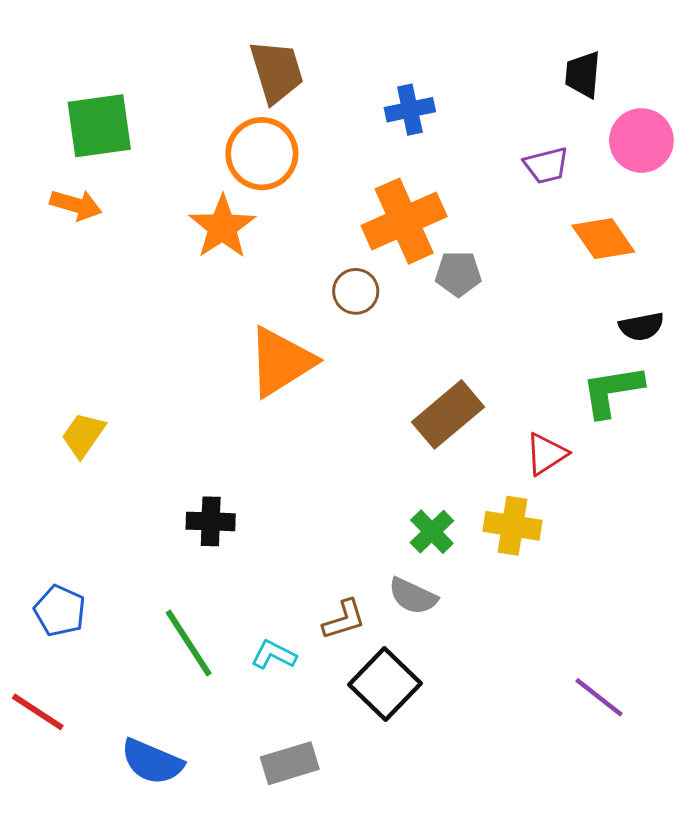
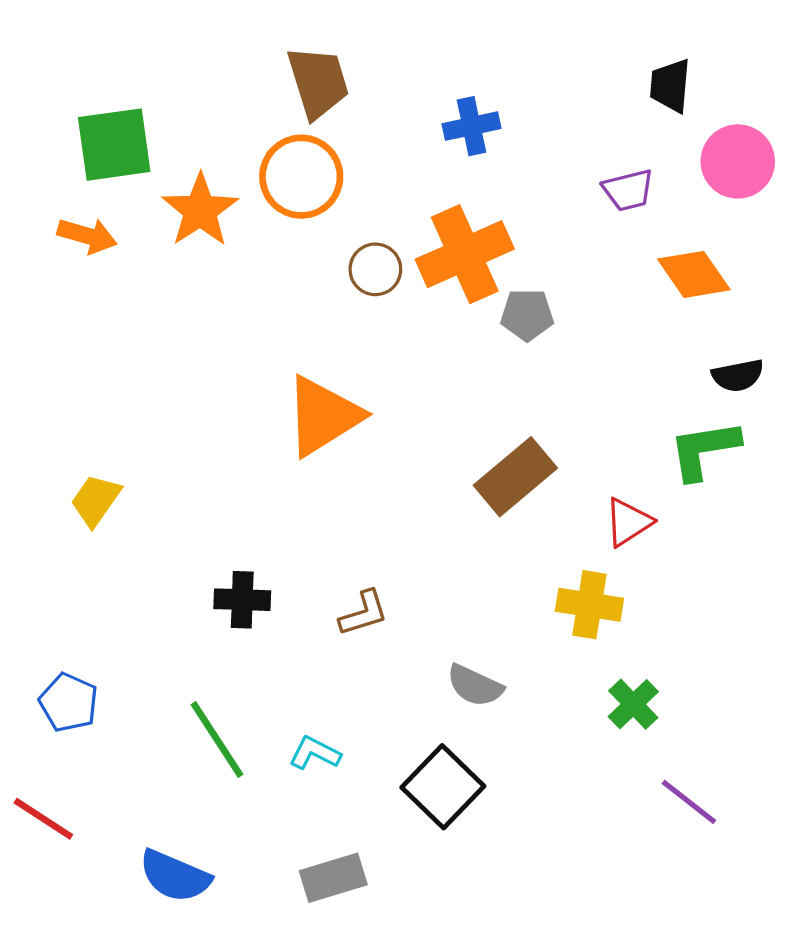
orange star: (222, 227) -> (200, 210), moved
brown circle: (356, 291) -> (375, 269), moved
green cross: (432, 532) -> (633, 704), moved
brown L-shape: (344, 620) -> (364, 613), moved

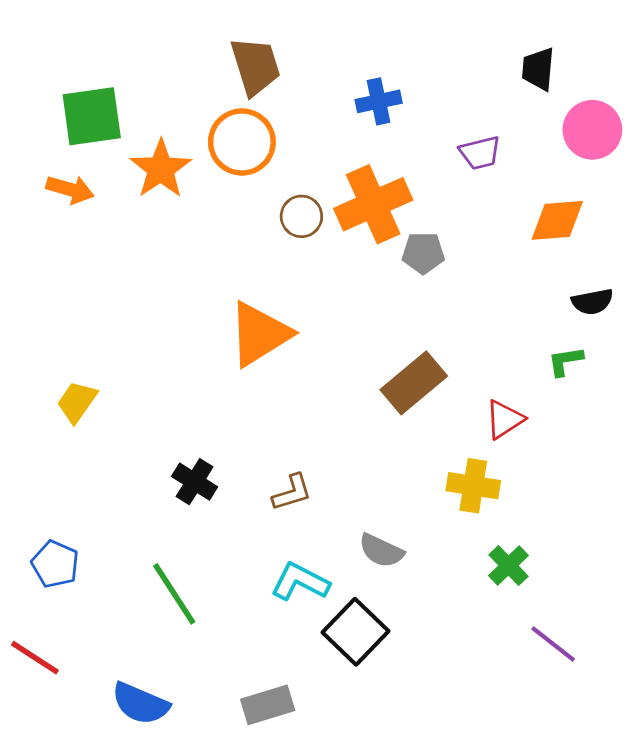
purple trapezoid: (628, 190) -> (480, 153), moved
orange diamond: (694, 274) -> (557, 220), turned -60
green L-shape: (704, 450) -> (565, 361), size x0.6
black cross: (242, 600) -> (195, 482), turned 30
cyan L-shape: (315, 753) -> (300, 582), moved, size x1.4

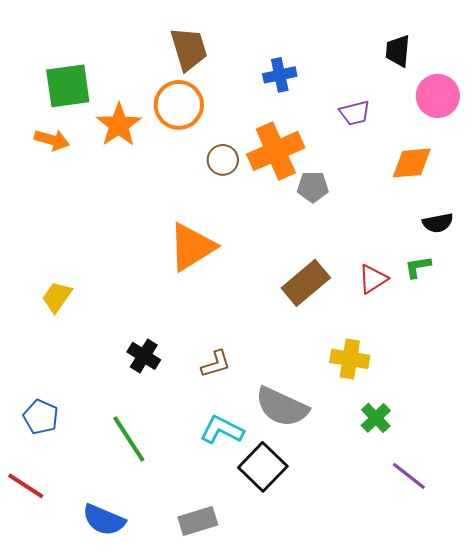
red triangle: (504, 419) -> (373, 279), moved
gray semicircle: (381, 551) -> (282, 407), size x1.6

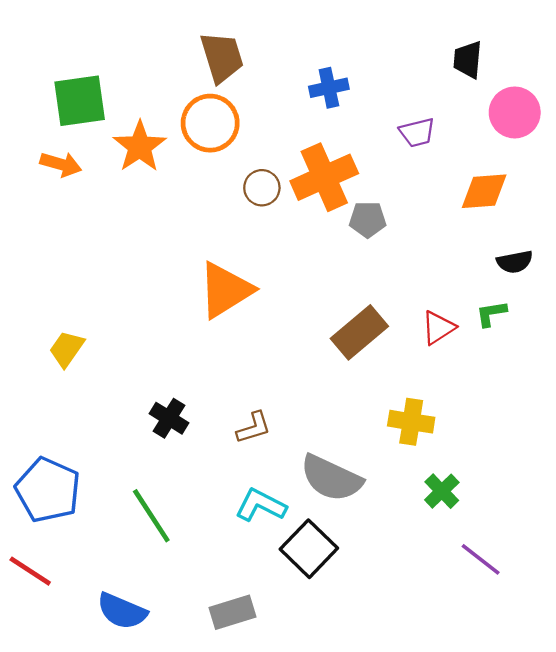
blue pentagon: (41, 417) -> (48, 490), size x1.6

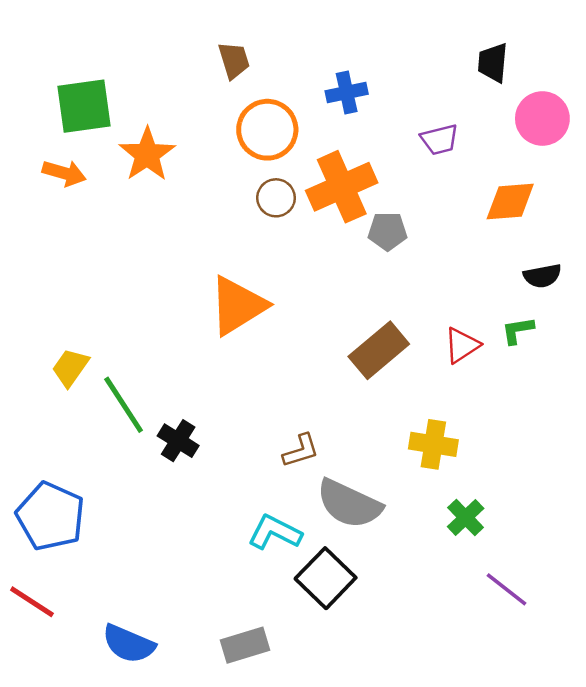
brown trapezoid: (222, 57) -> (234, 60), size x0.7
orange circle: (210, 123) -> (267, 130), moved
brown L-shape: (254, 428) -> (301, 451), moved
green line: (151, 516) -> (124, 405), moved

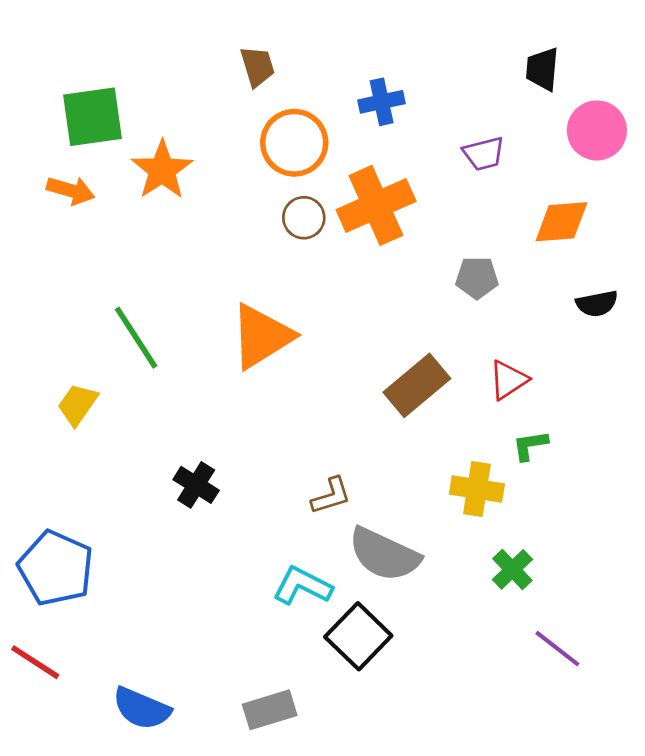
gray pentagon: (388, 231) -> (477, 278), moved
green L-shape: (518, 330) -> (530, 445), moved
green line: (124, 405) -> (136, 338), moved

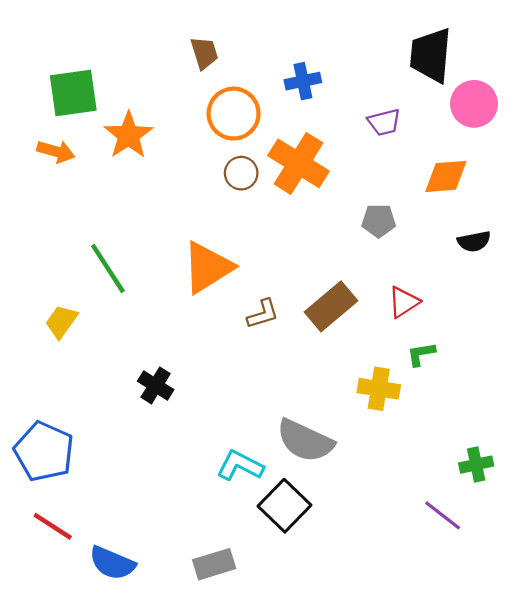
black trapezoid: (542, 69) -> (431, 55), size x1.6
orange cross: (376, 205) -> (299, 163), turned -34
brown L-shape: (331, 496) -> (263, 314), moved
green cross: (512, 569) -> (476, 465), moved, turned 32
red line: (35, 662) -> (53, 526), moved

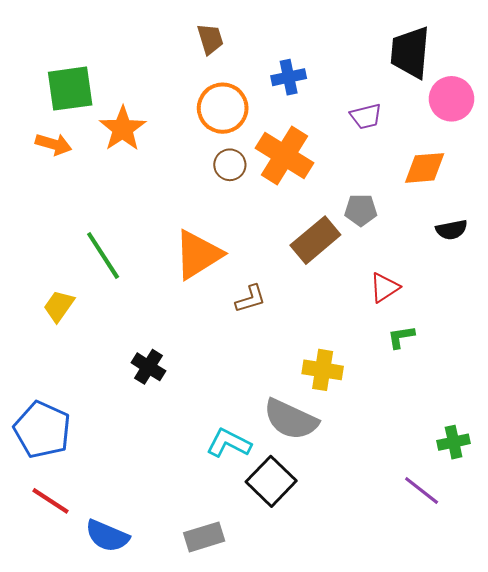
brown trapezoid: (204, 53) -> (210, 39), moved
brown rectangle: (331, 306) -> (315, 240), moved
yellow cross: (379, 389) -> (323, 370), moved

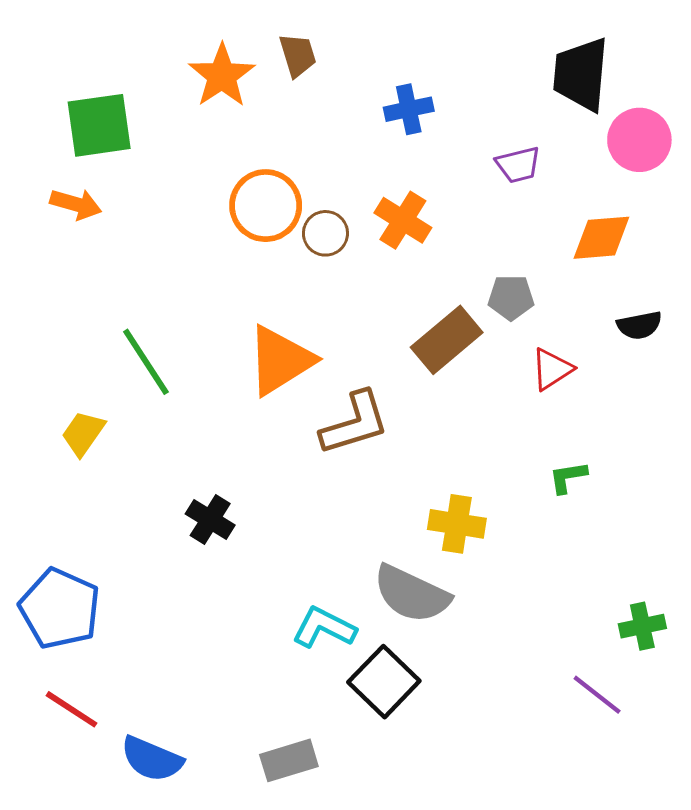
orange circle: (223, 108) -> (266, 206), moved
orange star: (123, 129) -> (222, 76), moved
orange cross: (285, 156) -> (403, 220), size x0.7
red triangle: (384, 287) -> (552, 369), moved
brown L-shape: (250, 299) -> (355, 423), size x1.6

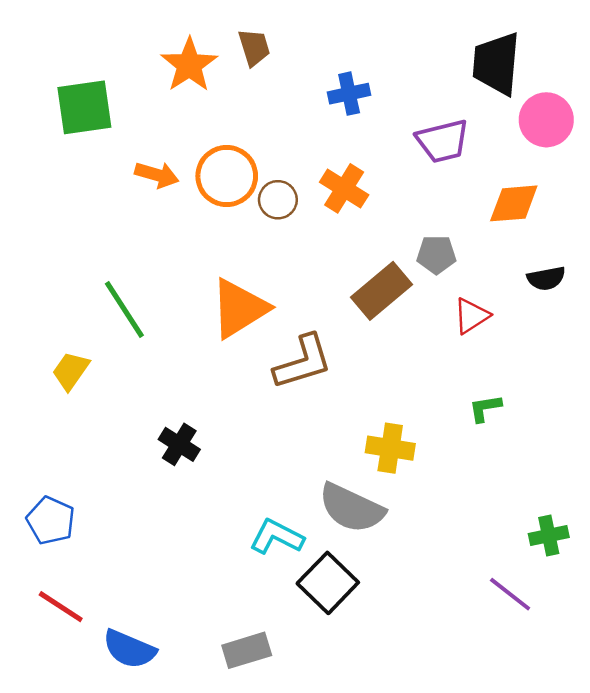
purple trapezoid: (518, 165) -> (443, 141), size x1.4
orange arrow: (76, 204) -> (157, 175), moved
blue pentagon: (60, 609) -> (51, 521), size x0.7

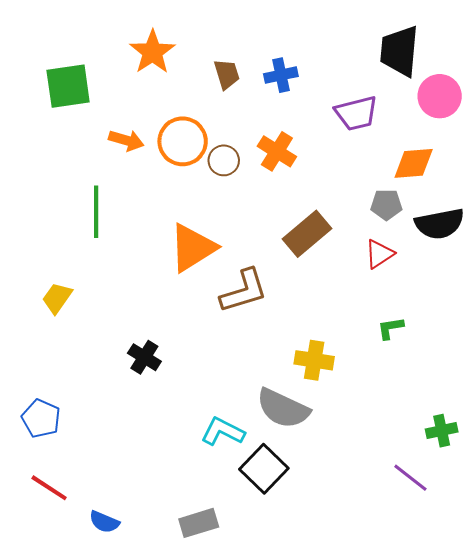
brown trapezoid: (254, 47) -> (227, 74), moved
gray pentagon: (436, 255) -> (386, 205), moved
black semicircle: (546, 278) -> (440, 224), size x1.6
green line: (124, 310) -> (96, 212), moved, turned 33
blue semicircle: (129, 649) -> (104, 522), size x0.7

